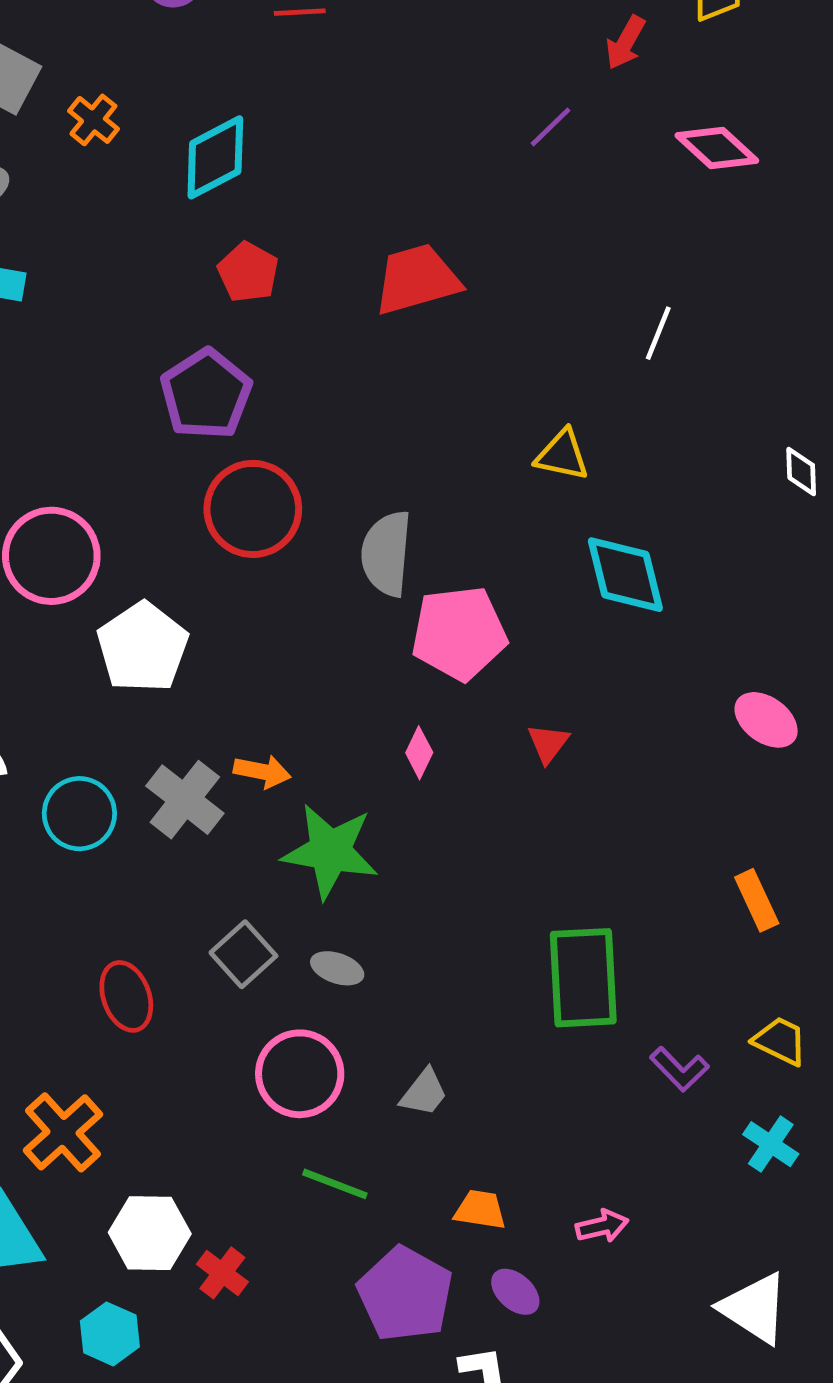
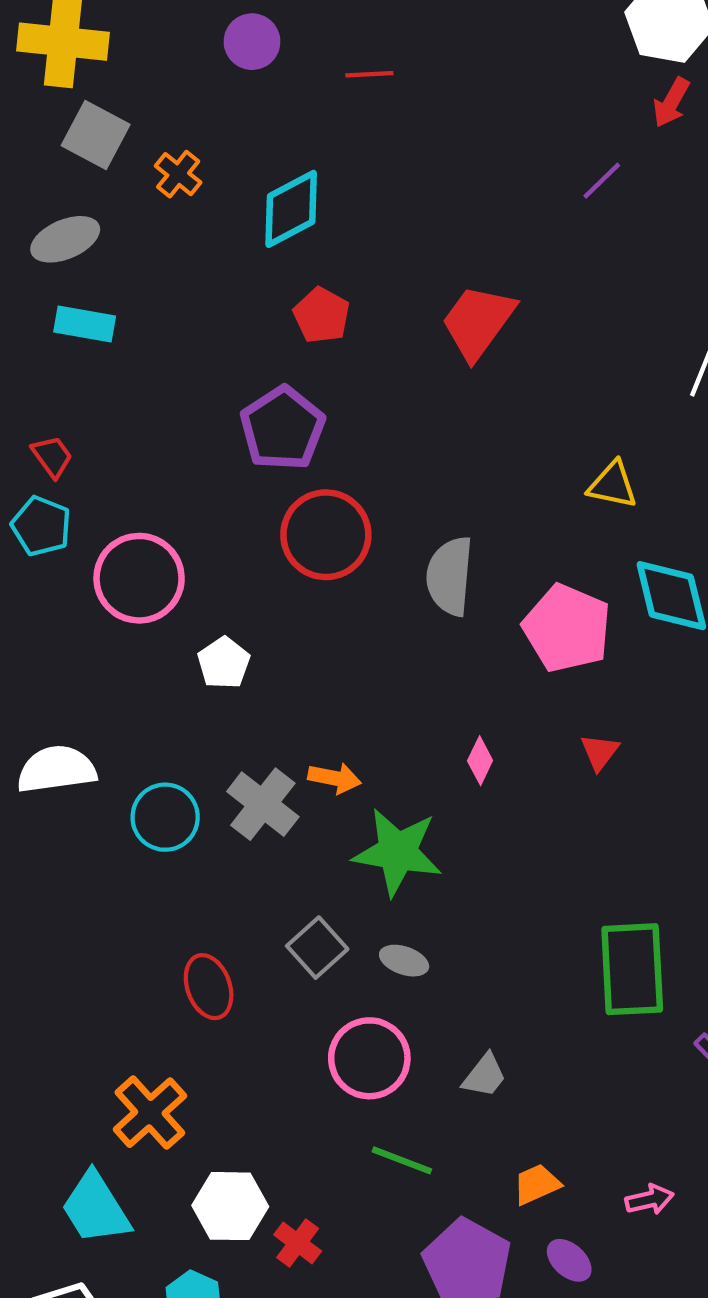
red trapezoid: (417, 279) -> (478, 322), turned -38
pink pentagon: (459, 633) -> (567, 628), moved, turned 30
white pentagon: (143, 647) -> (224, 663), size x0.6
orange trapezoid: (480, 1210) -> (537, 1184), turned -33

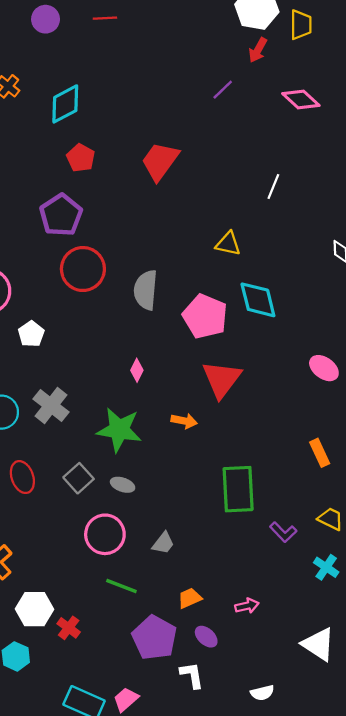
red line: (369, 74) -> (105, 18), moved
red triangle: (600, 752) -> (222, 379), size x2.0
pink diamond: (480, 761) -> (137, 370), moved
orange arrow: (335, 778) -> (184, 421), moved
red ellipse: (209, 987) -> (22, 477), moved

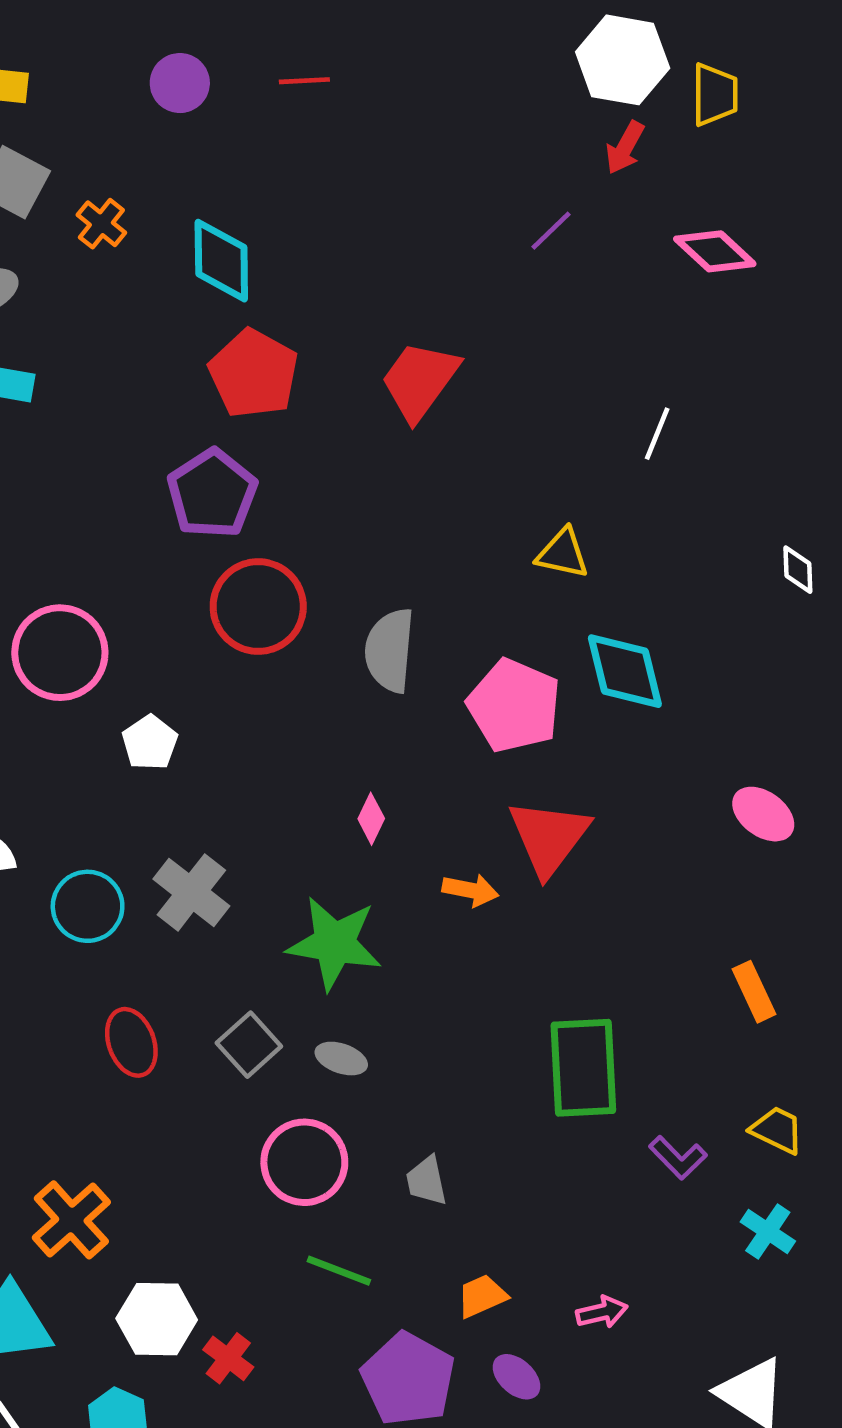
cyan diamond: (65, 104) -> (221, 261), turned -63
red pentagon: (81, 158) -> (254, 374), size x1.5
orange arrow: (184, 421) -> (470, 890), moved
gray trapezoid: (163, 543) -> (427, 1181), turned 130

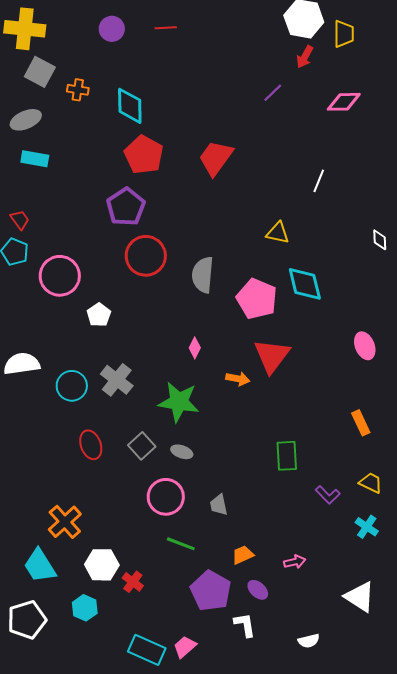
orange cross: (101, 224) -> (78, 90), turned -30
pink diamond: (715, 251) -> (344, 102), turned -44
pink ellipse: (763, 814) -> (365, 346), turned 32
green rectangle: (583, 1068) -> (287, 456), size x0.7

